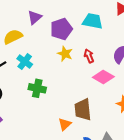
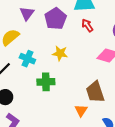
yellow star: (65, 54) -> (60, 53), moved
red arrow: (89, 56) -> (87, 25), moved

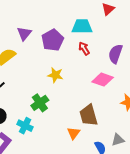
cyan cross: (27, 59) -> (25, 126), moved
green cross: (46, 82) -> (40, 103), turned -36

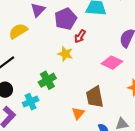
red arrow: (84, 48) -> (80, 36), moved, turned -120
cyan cross: (25, 126) -> (31, 102), turned 35

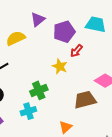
brown trapezoid: (95, 97) -> (85, 100), moved, turned 80
cyan cross: (31, 102) -> (28, 111), moved

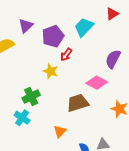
cyan trapezoid: (96, 24) -> (84, 27), turned -55
cyan cross: (28, 111) -> (22, 118), turned -35

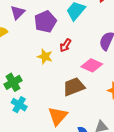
red arrow: (66, 55) -> (65, 45), moved
green cross: (31, 96) -> (13, 82), moved
orange triangle: (60, 131) -> (58, 116), size x1.5

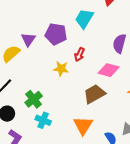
purple triangle: (18, 13) -> (28, 39), moved
purple pentagon: (45, 22) -> (56, 34), turned -30

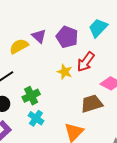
purple triangle: (28, 39) -> (39, 36), turned -35
red arrow: (79, 54) -> (86, 62), size x1.5

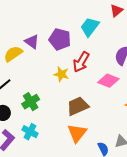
brown trapezoid: (92, 104) -> (78, 106), moved
cyan cross: (36, 118) -> (30, 132), moved

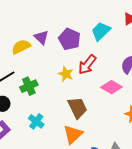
green cross: (31, 102) -> (29, 86), moved
brown trapezoid: (78, 106) -> (77, 108), turned 80
cyan cross: (30, 132) -> (36, 121), moved

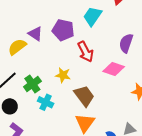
red arrow: (87, 65) -> (86, 52), turned -55
yellow star: (66, 74) -> (63, 75), moved
cyan cross: (36, 121) -> (46, 102), moved

